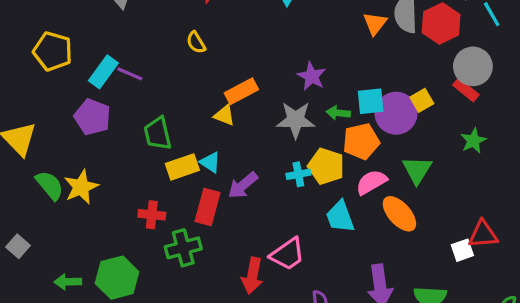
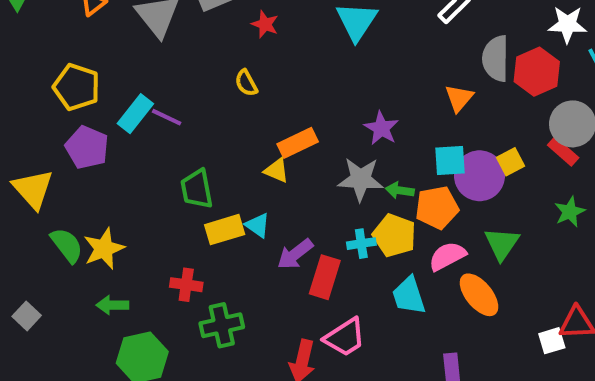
orange triangle: (375, 23) -> (459, 98), moved
green arrow: (338, 113) -> (400, 190), moved
purple pentagon: (92, 117) -> (87, 147), moved
red rectangle: (208, 207) -> (325, 277), moved
green arrow: (68, 282) -> (112, 305), moved

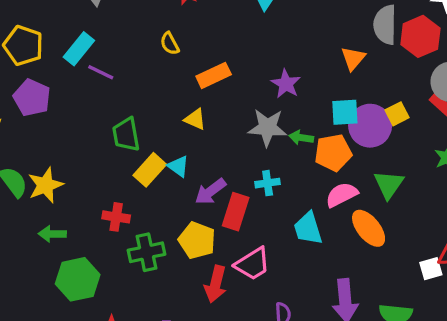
cyan rectangle: (135, 114) -> (79, 49), moved
orange rectangle: (298, 143) -> (214, 75), moved
yellow rectangle: (225, 230) -> (150, 170), turned -32
yellow pentagon: (394, 235) -> (197, 240), moved

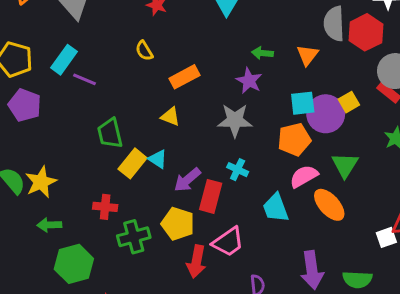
green arrow: (301, 138) -> (262, 53), moved
cyan cross: (268, 183) -> (238, 170), turned 36

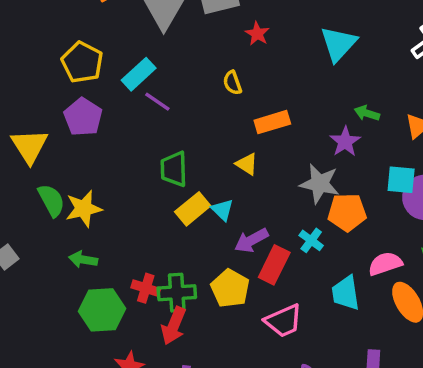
orange pentagon: (294, 139) -> (347, 212), moved
red cross: (105, 207) -> (146, 288), moved
red arrow: (196, 262) -> (174, 326), moved

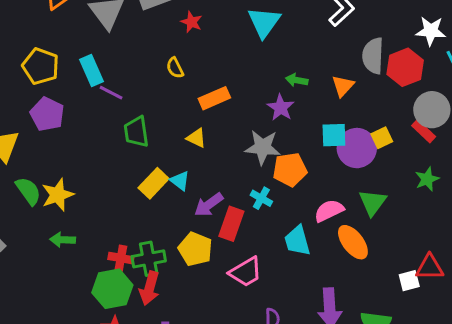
cyan rectangle: (139, 74) -> (91, 71), turned -64
green trapezoid: (174, 169) -> (136, 132), moved
green hexagon: (102, 310) -> (112, 289), moved

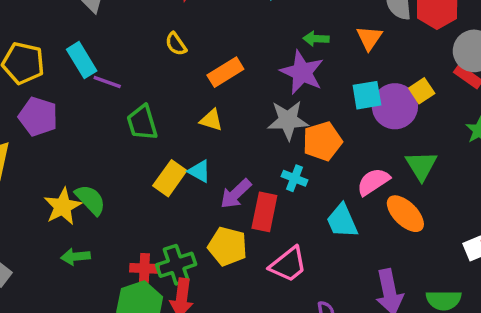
purple star: (281, 108) -> (302, 72), size x1.4
green semicircle: (28, 191) -> (90, 200), moved

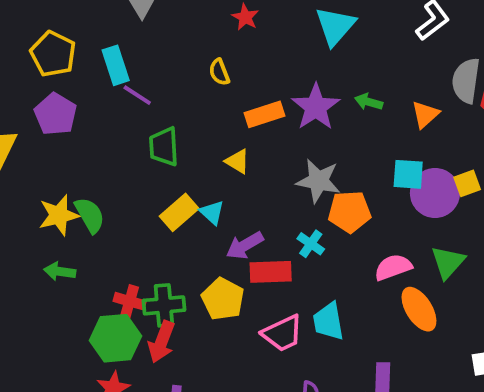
purple star: (302, 72) -> (316, 107), moved
red rectangle: (264, 212) -> (271, 272), turned 63
cyan trapezoid: (342, 221) -> (328, 321), moved

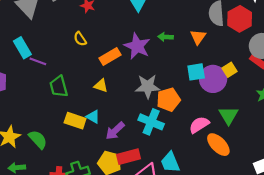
yellow rectangle: (179, 212) -> (75, 121), turned 72
green semicircle: (90, 215) -> (38, 139), moved
cyan cross: (311, 244) -> (151, 122), size x1.6
red rectangle: (271, 272) -> (128, 157), moved

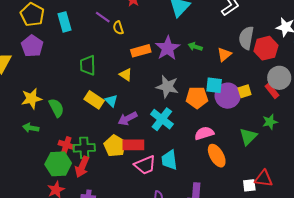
purple line: (38, 61) -> (103, 17), moved
orange pentagon: (168, 100) -> (197, 98), moved
green triangle: (229, 115) -> (248, 136), moved

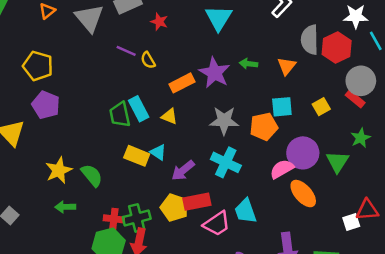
cyan rectangle: (64, 22) -> (139, 109), moved
purple circle: (228, 96) -> (303, 153), moved

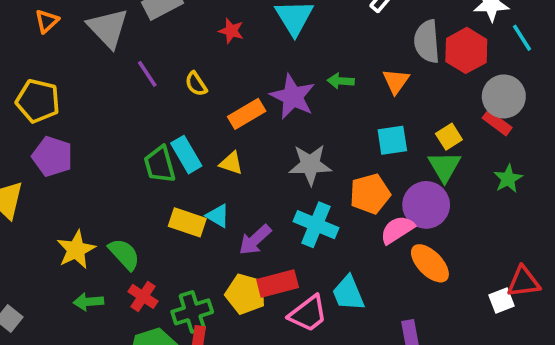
red star: (159, 22) -> (231, 31), moved
purple line: (126, 51) -> (147, 74), moved, turned 36
orange pentagon: (264, 127) -> (370, 194), moved
green triangle: (337, 162) -> (444, 166), moved
red cross: (114, 219) -> (143, 296), moved, turned 30

